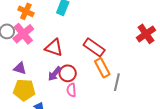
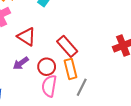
red circle: (68, 73) -> (47, 67), moved
pink semicircle: (71, 90) -> (49, 86), moved, size x1.5

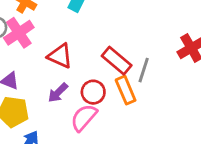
pink semicircle: (49, 86) -> (84, 118), moved, turned 40
gray line: (82, 87) -> (144, 70), moved

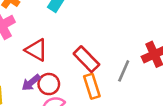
gray line: (144, 70) -> (124, 71), moved
red circle: (93, 92) -> (49, 84), moved

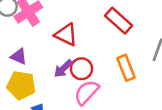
red rectangle: (86, 59) -> (119, 21), moved

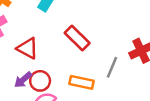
orange rectangle: (126, 68) -> (82, 82), turned -60

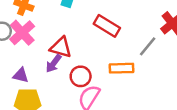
gray line: (112, 67) -> (148, 46), turned 30
purple arrow: (23, 80) -> (54, 64), moved

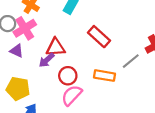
red triangle: (61, 47) -> (56, 47), turned -30
purple triangle: (21, 75) -> (17, 51), moved

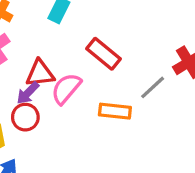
red circle: (68, 76) -> (25, 117), moved
pink semicircle: (72, 95) -> (66, 89), moved

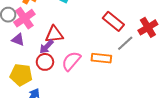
red rectangle: (104, 54) -> (113, 21), moved
pink semicircle: (66, 89) -> (71, 61), moved

